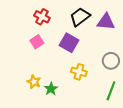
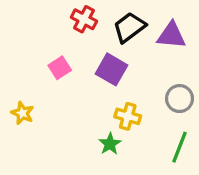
red cross: (42, 17) -> (84, 19), moved
yellow star: (34, 82) -> (22, 113), moved
green star: (51, 89) -> (110, 144), moved

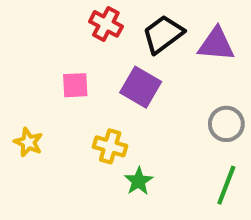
pink square: (60, 68) -> (75, 85), turned 30
yellow cross: (128, 116) -> (110, 146), moved

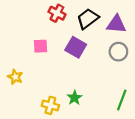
gray circle: (226, 124) -> (118, 52), moved
yellow cross: (110, 146) -> (50, 105), moved

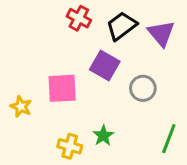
purple triangle: (116, 24) -> (161, 33), turned 45
pink square: (40, 46) -> (62, 88), moved, size x1.5
gray circle: (118, 52) -> (143, 88), moved

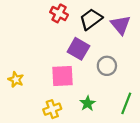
pink square: (62, 88) -> (62, 76), moved
green star: (103, 136) -> (88, 103), moved
yellow cross: (70, 146) -> (52, 109), turned -36

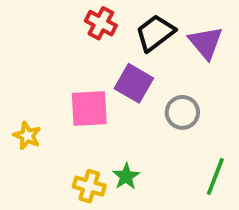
pink square: (62, 76) -> (89, 109), moved
green star: (88, 103) -> (126, 176), moved
yellow cross: (52, 109) -> (89, 186), turned 36

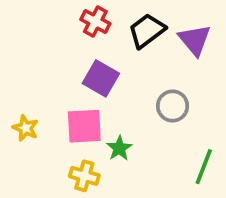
purple square: (134, 83) -> (101, 78), moved
pink square: (89, 109) -> (84, 126), moved
green star: (126, 176) -> (119, 148), moved

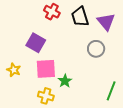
black trapezoid: (147, 31) -> (80, 17), turned -70
purple square: (101, 78) -> (36, 43), moved
gray circle: (173, 106) -> (96, 49), moved

